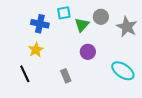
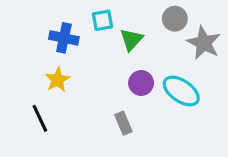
gray circle: (101, 17) -> (175, 19), moved
cyan ellipse: (123, 71) -> (181, 91), moved
gray rectangle: (66, 76) -> (123, 123), moved

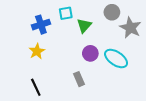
blue cross: (64, 38) -> (41, 25), turned -30
black line: (40, 118) -> (36, 87), moved

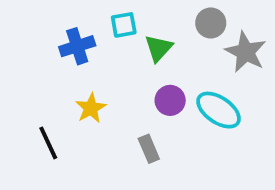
yellow star: (37, 51) -> (91, 108), moved
black line: (36, 87) -> (48, 143), moved

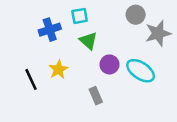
green triangle: (158, 48) -> (88, 41), moved, turned -30
gray star: (246, 52) -> (158, 33), turned 30
black line: (48, 143) -> (31, 79), moved

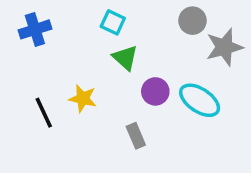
cyan square: (80, 16) -> (113, 22), turned 35
blue cross: (50, 30) -> (35, 29), moved
yellow star: (58, 69) -> (83, 99), turned -30

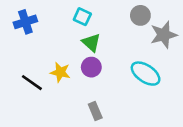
purple circle: (155, 91) -> (91, 67), moved
black line: (44, 113) -> (32, 83), turned -30
gray rectangle: (136, 136) -> (95, 111), moved

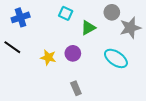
green triangle: (91, 43) -> (88, 28), moved, turned 49
black line: (32, 83) -> (12, 47), moved

